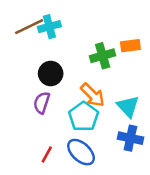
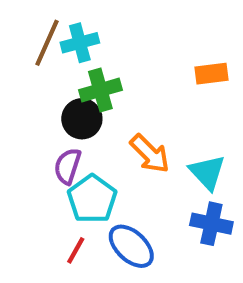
brown line: (29, 27) -> (47, 43), turned -40
green cross: (103, 56) -> (100, 90), moved
cyan pentagon: (84, 117) -> (92, 199), moved

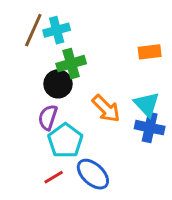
cyan triangle: (207, 172) -> (147, 104), moved
blue cross: (211, 224) -> (150, 128), moved
red line: (76, 250) -> (54, 177), turned 30

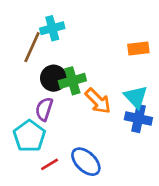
brown line: (33, 30) -> (32, 47), moved
green cross: (71, 64) -> (72, 81), moved
cyan pentagon: (65, 141) -> (29, 136), moved

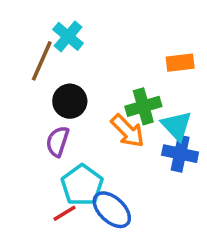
cyan cross: (52, 28) -> (68, 36), turned -35
green cross: (72, 81) -> (143, 106), moved
cyan pentagon: (29, 136) -> (82, 185), moved

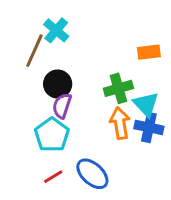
orange arrow: (128, 131) -> (120, 123), moved, turned -144
purple semicircle: (58, 141) -> (62, 106), moved
cyan pentagon: (82, 185) -> (52, 135), moved

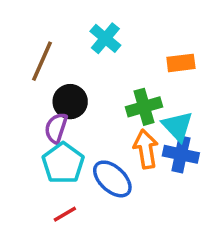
cyan cross: (56, 30) -> (105, 38), moved
purple semicircle: (62, 106) -> (56, 128), moved
blue ellipse: (92, 174) -> (112, 179), moved

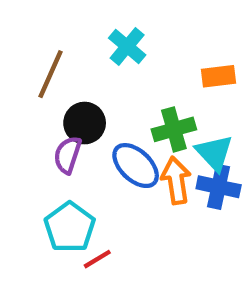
cyan pentagon: (63, 163) -> (70, 227), moved
blue ellipse: (112, 179) -> (136, 166), moved
red line: (65, 214) -> (97, 259), moved

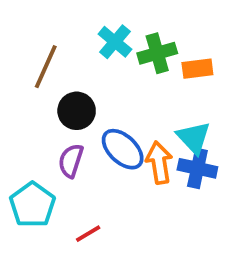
green cross: (174, 129) -> (157, 53), moved
purple semicircle: (68, 155) -> (71, 161), moved
cyan pentagon: (70, 227) -> (32, 205), moved

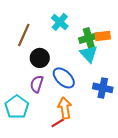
green cross: (157, 53) -> (89, 38), moved
cyan triangle: (194, 138) -> (89, 54), moved
orange arrow: (159, 163) -> (65, 108), moved
red line: (88, 234) -> (58, 123), moved

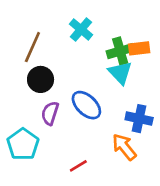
black circle: (40, 58) -> (41, 79), moved
orange arrow: (65, 108) -> (124, 147), moved, turned -30

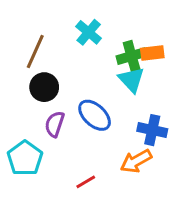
orange arrow: (124, 147) -> (136, 161), turned -80

